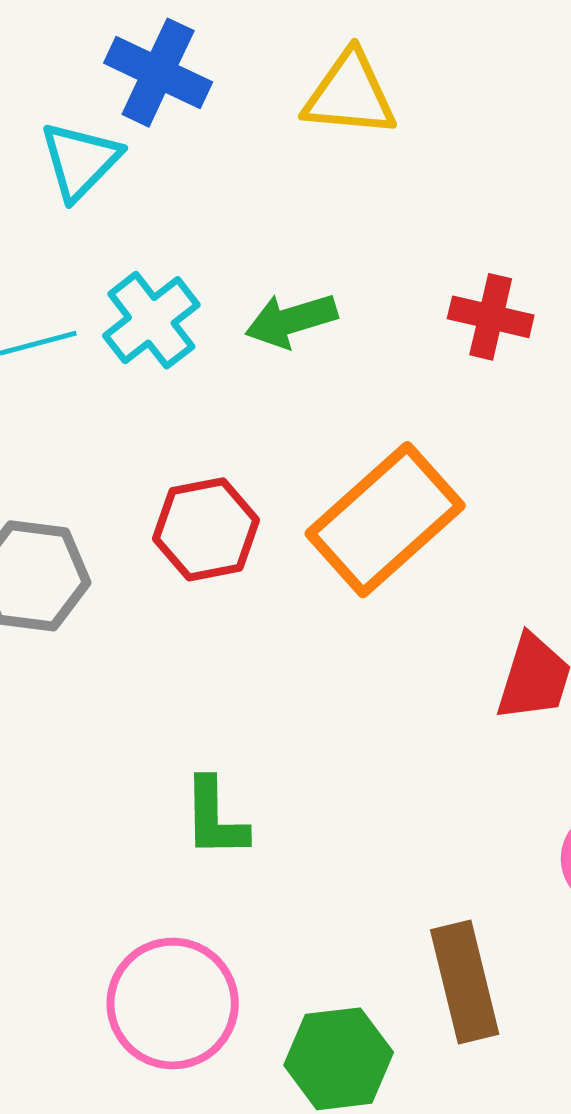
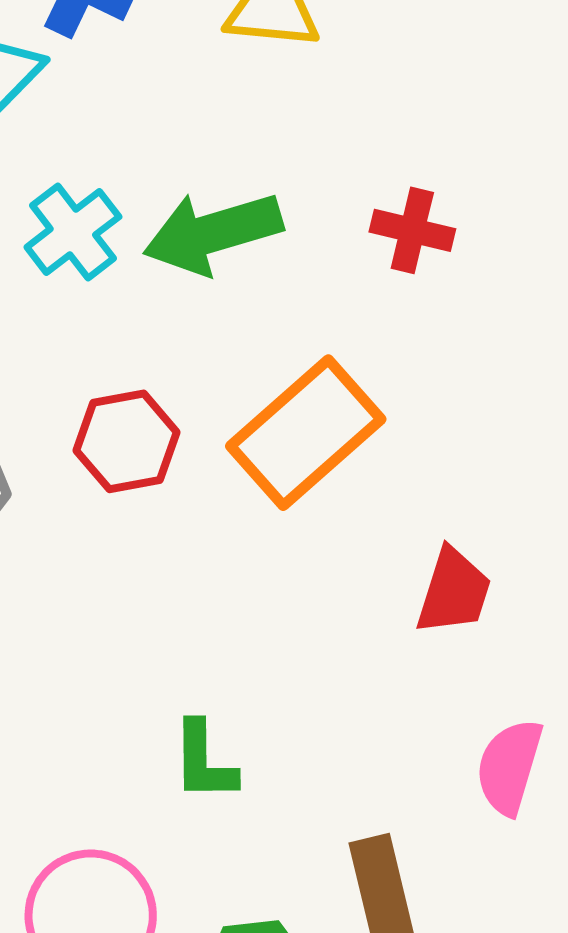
green arrow: (291, 320) -> (213, 233), size x1.5
green L-shape: (215, 818) -> (204, 761), moved

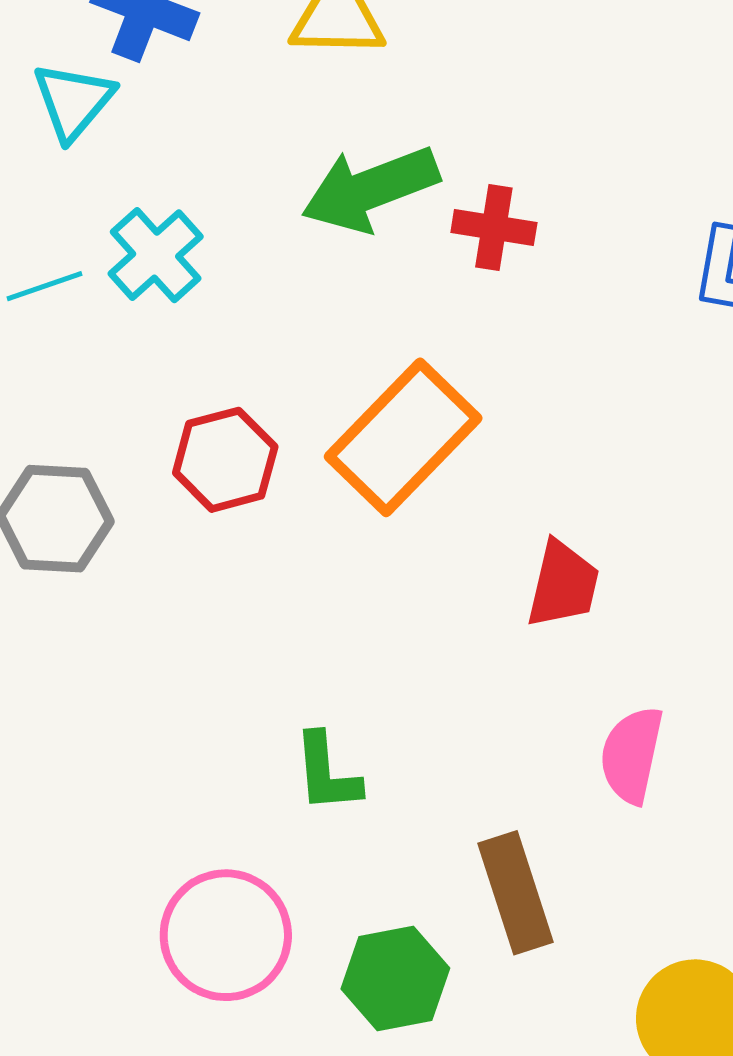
green arrow: (213, 233) -> (370, 189), moved

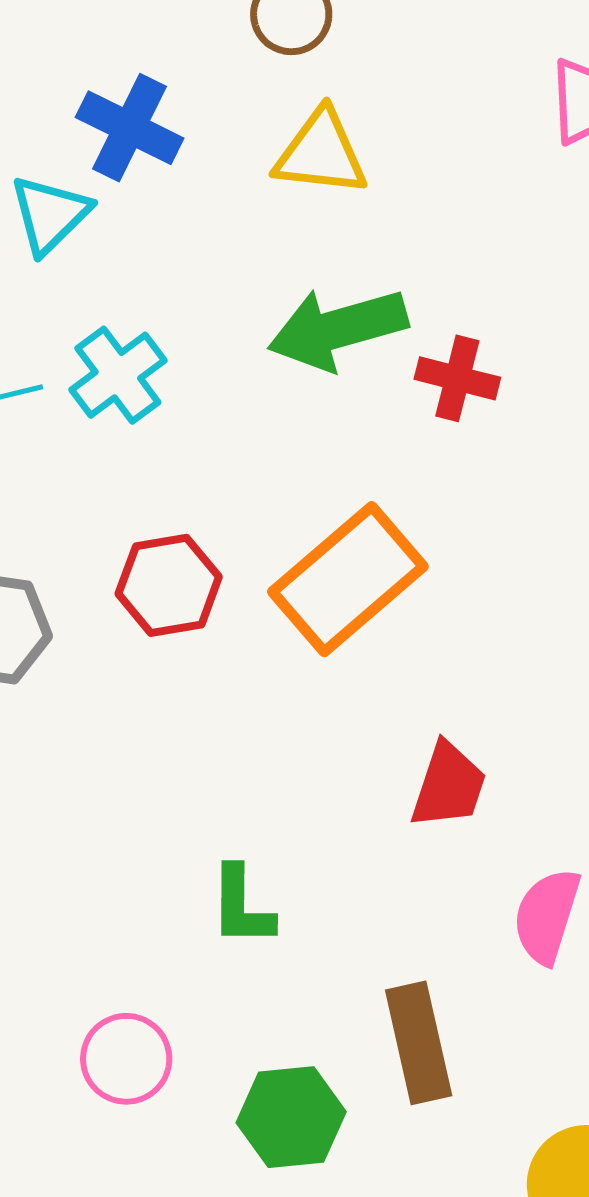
red trapezoid: (563, 584) -> (449, 786), moved
pink circle: (226, 935) -> (126, 1059), size x0.7

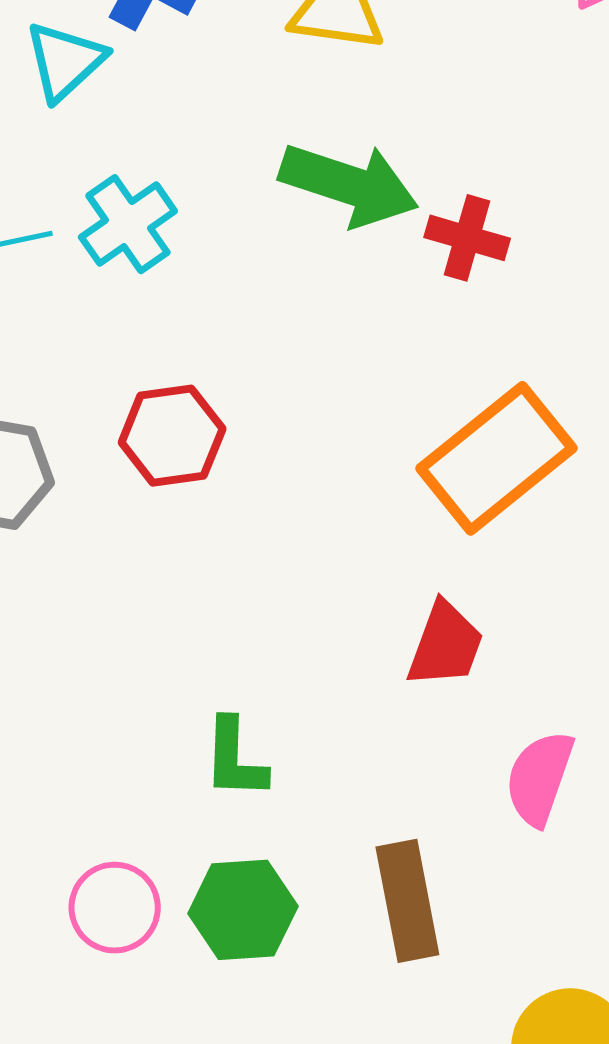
green arrow: (338, 329) -> (349, 185), turned -148
orange rectangle: (348, 579) -> (497, 458), moved
green hexagon: (291, 1117) -> (243, 910), moved

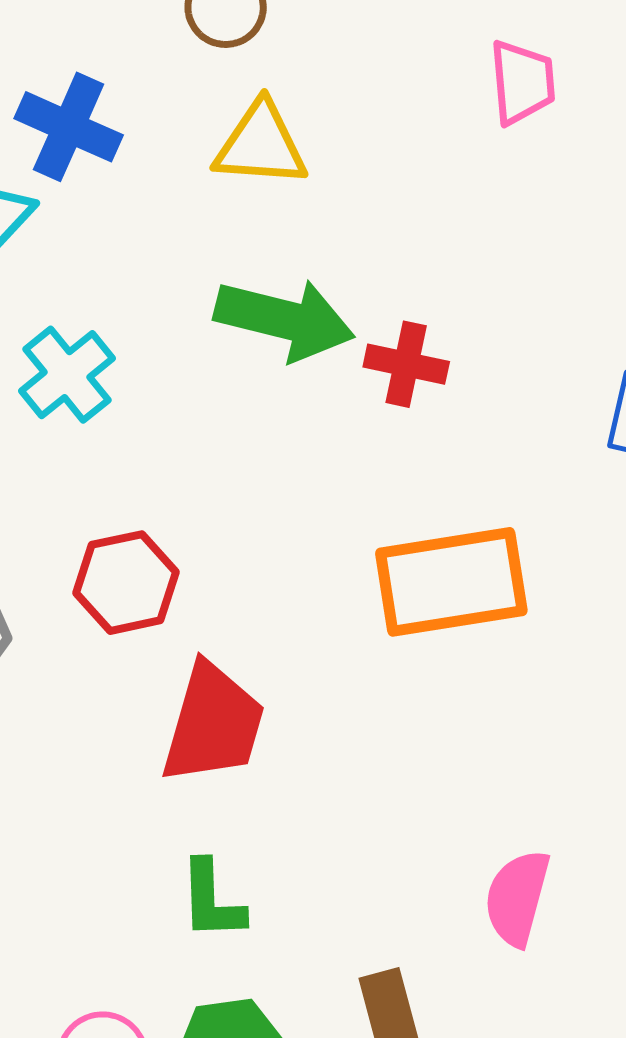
orange rectangle: (497, 458) -> (451, 582), turned 34
red trapezoid: (445, 645) -> (213, 724), moved, size x1.4

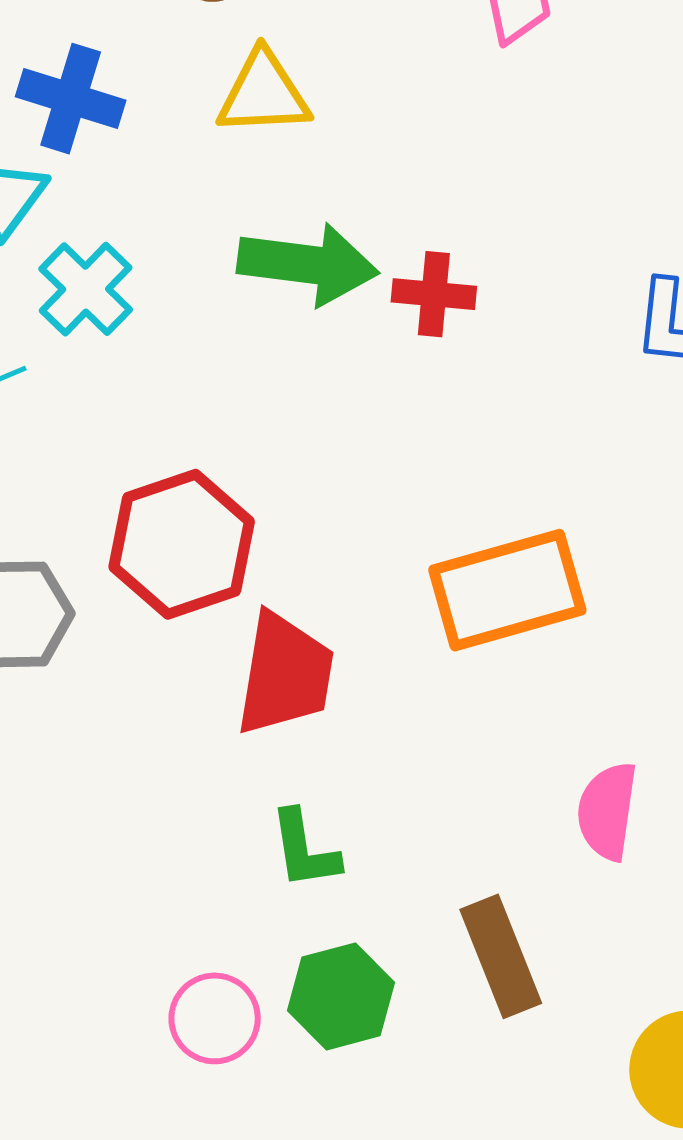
cyan cross: (67, 375) -> (86, 289), moved
orange rectangle: (451, 582) -> (507, 590), moved
red hexagon: (126, 583) -> (182, 544), size x1.4

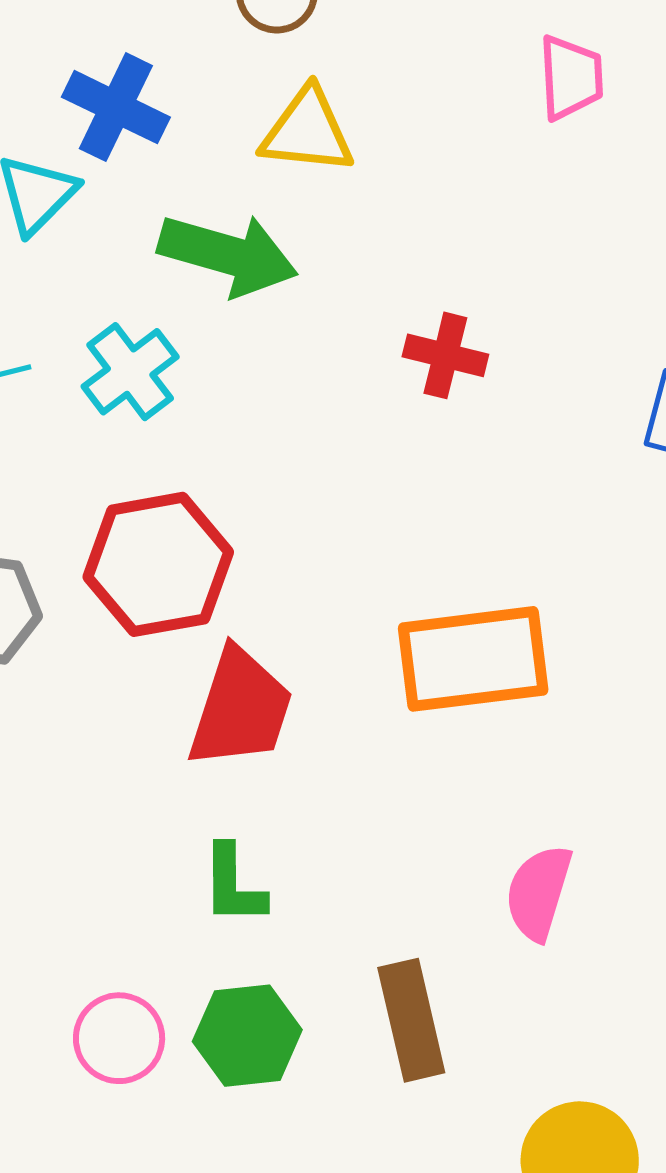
green arrow: (308, 264) -> (228, 255), moved
cyan cross: (86, 289) -> (130, 372), moved

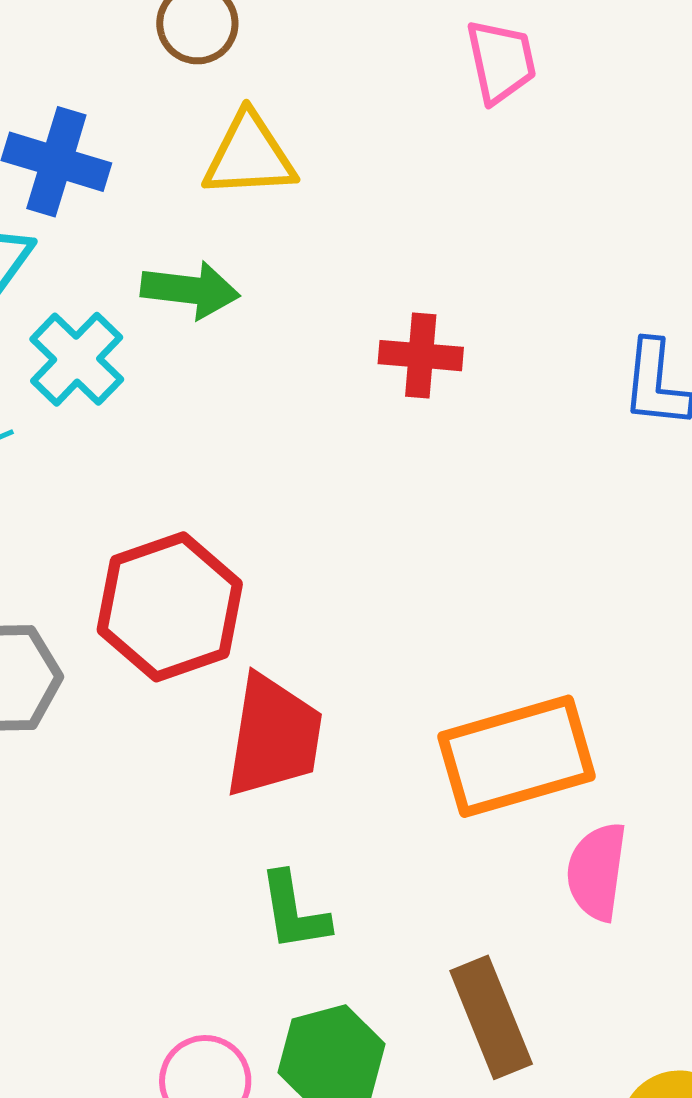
green arrow: (228, 255) -> (190, 290), size x0.7
cyan cross: (130, 372) -> (77, 359), moved
orange rectangle: (473, 659) -> (517, 756), moved

